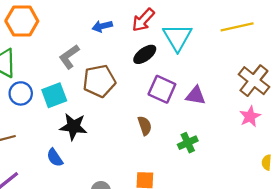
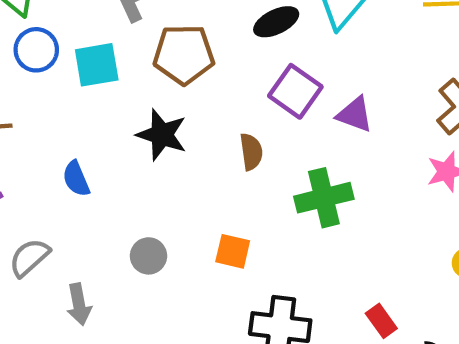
black star: (73, 127) -> (162, 135), moved
green cross: (188, 143) -> (324, 198), size x1.5

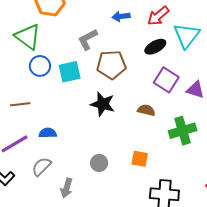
brown semicircle: (251, 152) -> (146, 110), turned -66
blue semicircle: (76, 179) -> (48, 133), moved, turned 114
gray arrow: (79, 304) -> (67, 188), turned 30

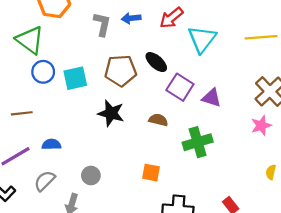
gray L-shape: (88, 39) -> (102, 24), moved, turned 130
black ellipse: (155, 47) -> (156, 62), moved, turned 70
gray circle: (99, 163) -> (91, 176), moved

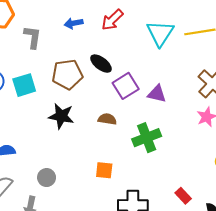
gray L-shape: (102, 24) -> (32, 37), moved
cyan triangle: (202, 39) -> (160, 33), moved
purple square: (180, 87) -> (126, 86), turned 30

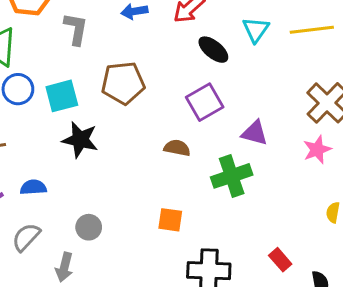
cyan triangle: (160, 33) -> (256, 30), size x0.7
black ellipse: (101, 64) -> (213, 50), moved
purple triangle: (157, 94) -> (255, 133), moved
black star: (61, 116) -> (80, 140), moved

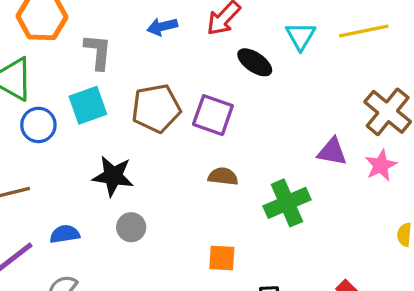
cyan square: (62, 96) -> (88, 105), moved
purple square: (205, 102) -> (213, 115), moved, turned -36
purple triangle: (255, 133) -> (332, 152), moved
gray circle: (89, 227) -> (131, 227), moved

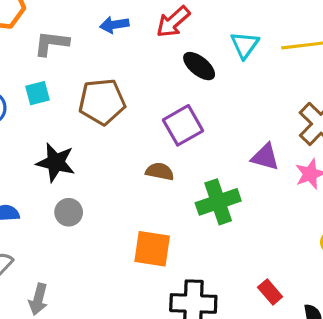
gray L-shape: (98, 52) -> (51, 43), turned -93
cyan square: (88, 105) -> (37, 93), size x0.7
purple square: (213, 115) -> (183, 125), moved, turned 36
orange square: (222, 258) -> (152, 249), size x1.4

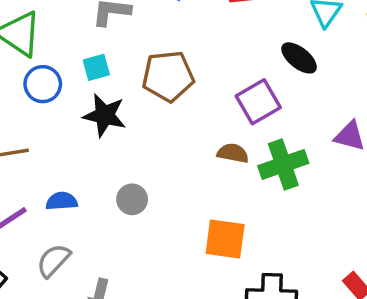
black ellipse: (199, 66) -> (299, 58), moved
black star: (56, 162) -> (105, 115), moved
green cross: (218, 202) -> (283, 164), moved

